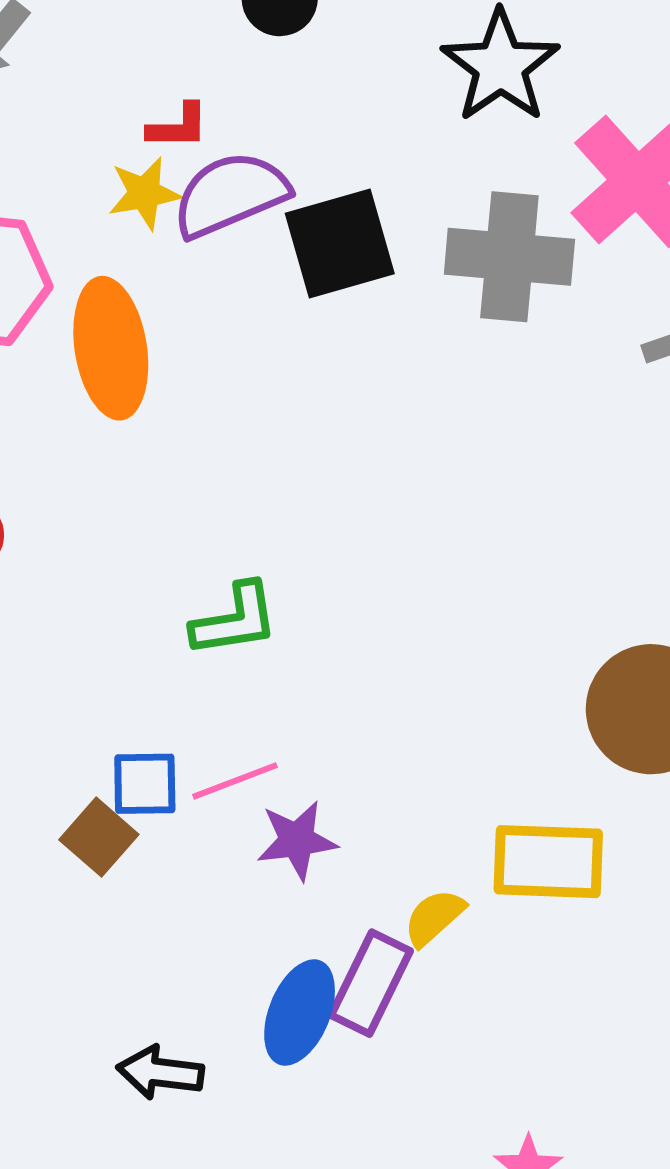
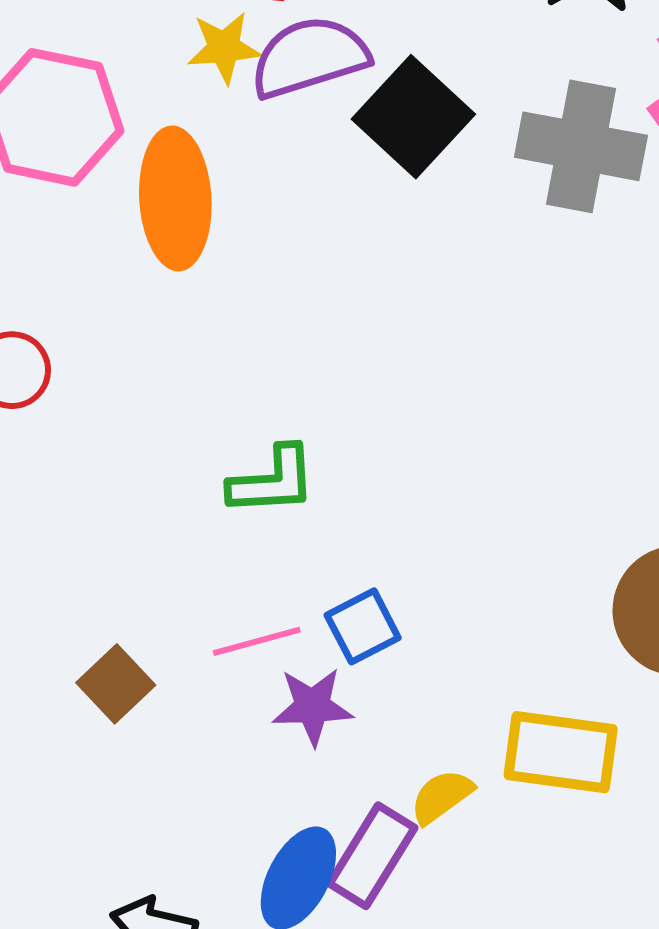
black square: (340, 243) -> (413, 117), turned -37
blue square: (145, 784) -> (363, 626), moved, turned -32

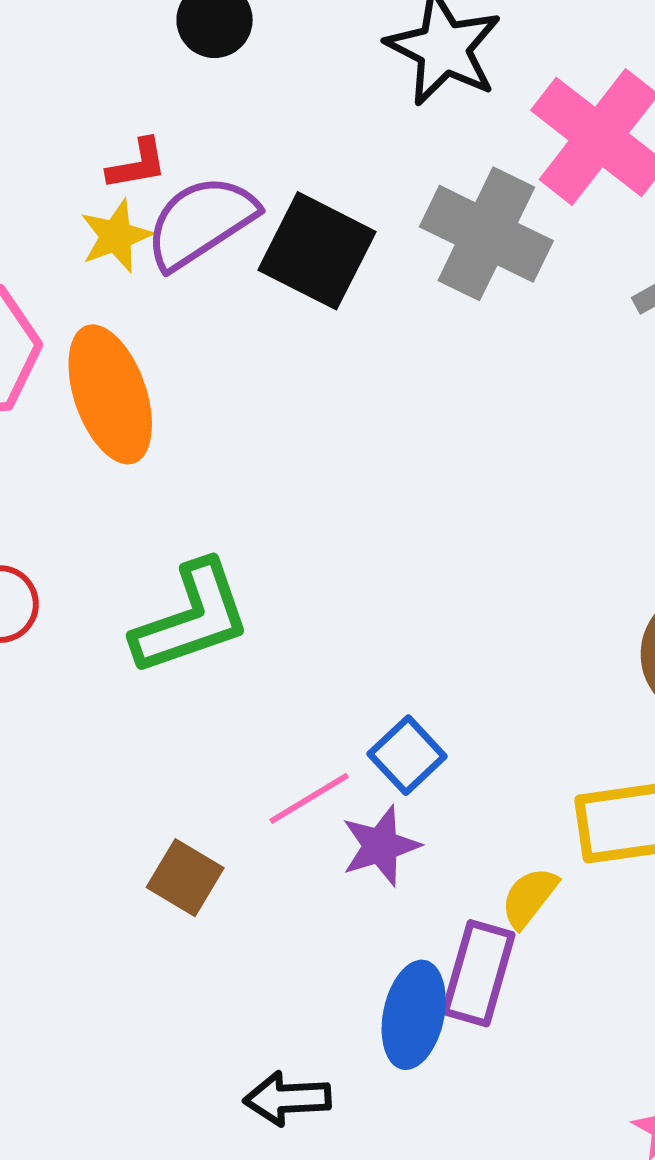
gray cross: (581, 146) -> (486, 234), turned 31
green L-shape: (272, 481) -> (192, 618), moved, size x1.4

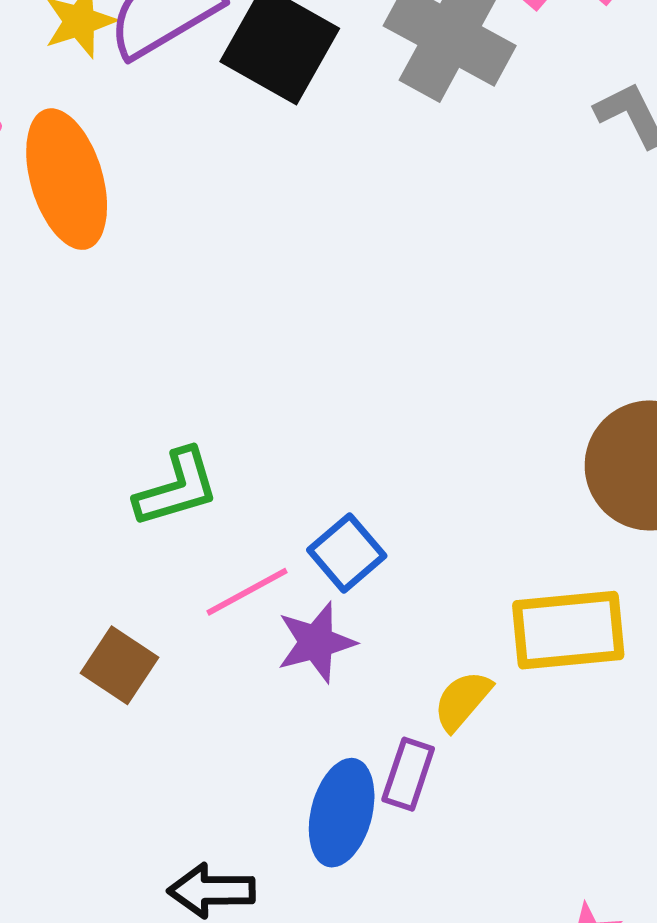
green L-shape: (192, 618) -> (177, 488), moved, size x0.7
purple rectangle: (478, 973) -> (408, 774), size x0.7

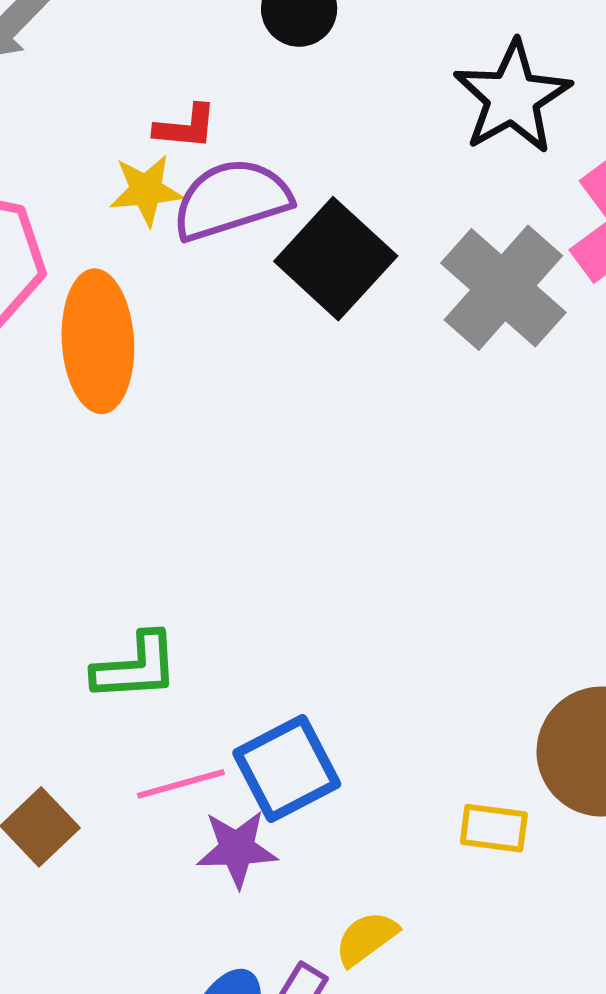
blue square: (347, 553) -> (287, 769), size x1.4
yellow rectangle: (568, 630) -> (494, 828), moved, size x0.6

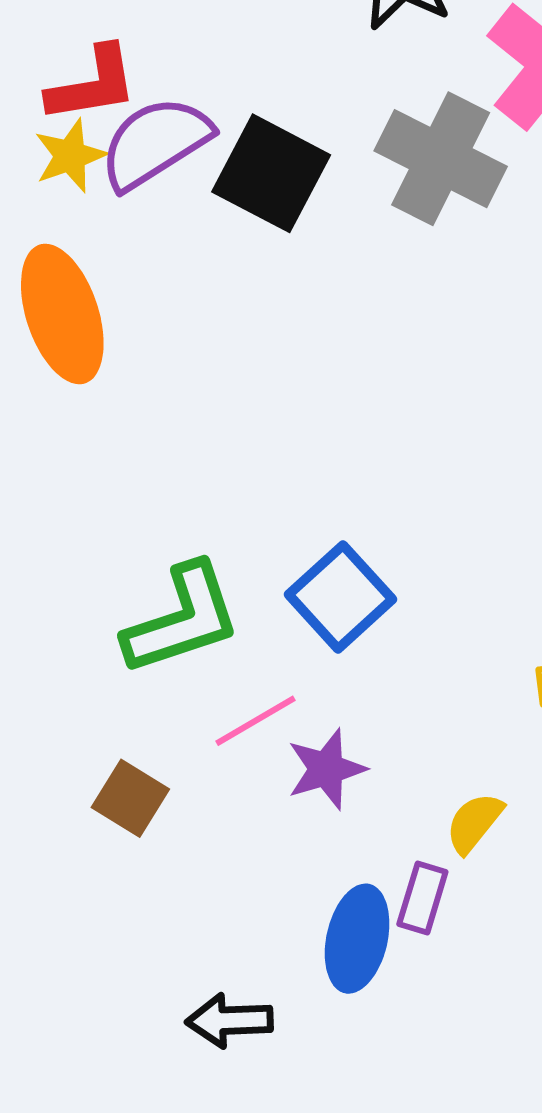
red L-shape: (186, 127) -> (92, 84), size x1.5
green L-shape: (136, 667) -> (182, 619), size x1.4
blue square: (287, 769) -> (341, 597), moved

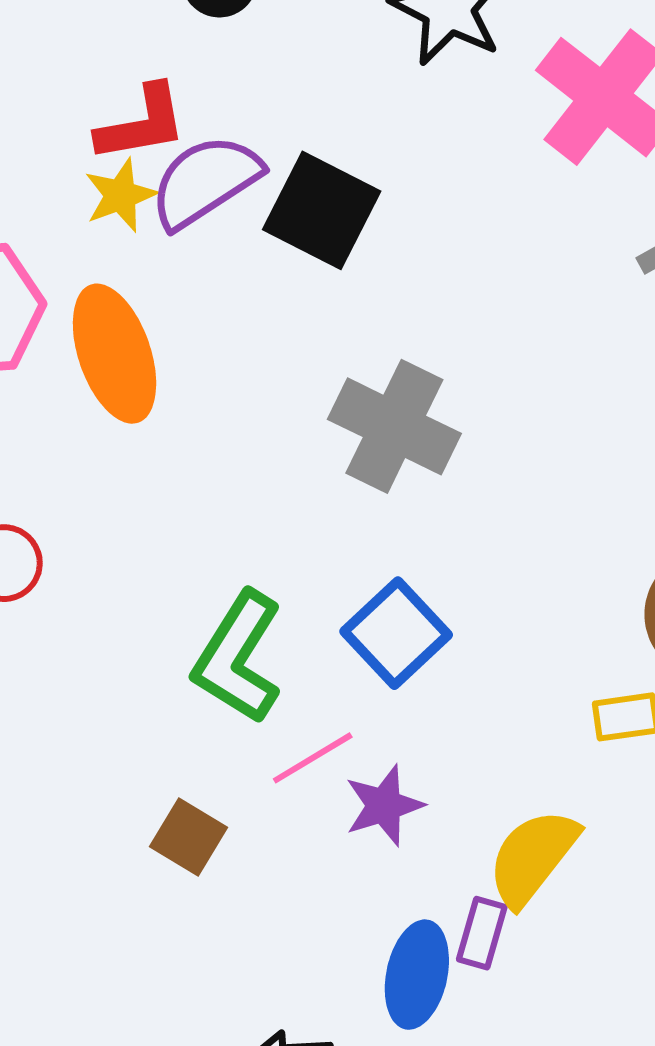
gray cross: (441, 159) -> (394, 426), moved
green L-shape: (182, 619) -> (238, 657), turned 141
yellow semicircle: (474, 823) -> (533, 857), size x1.6

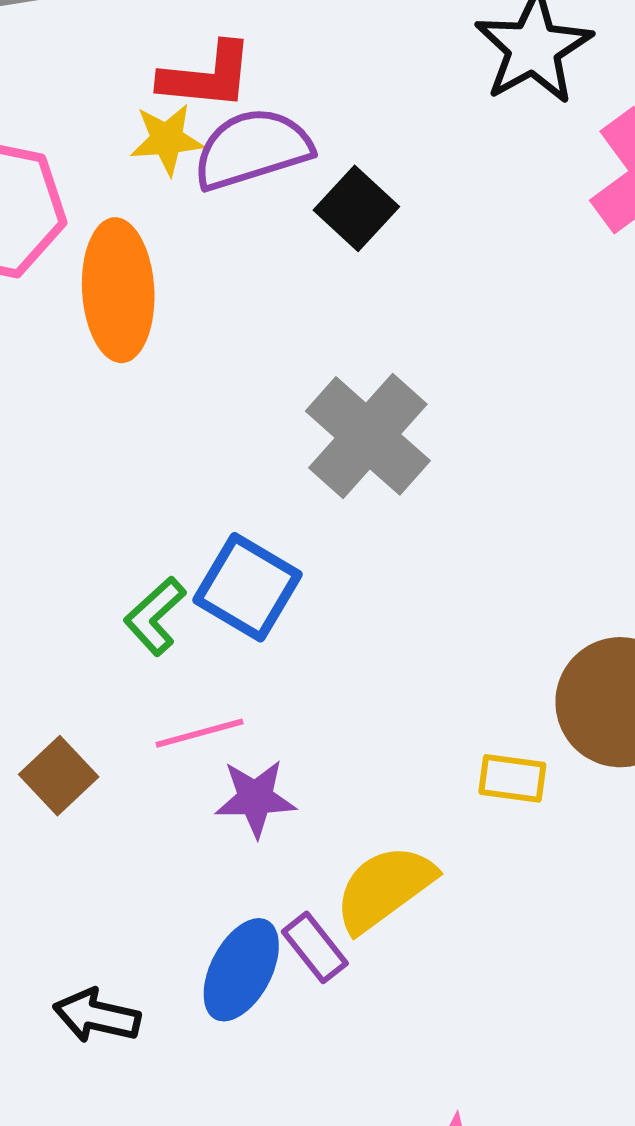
black square: (322, 210) -> (356, 208), size x0.7
blue square: (396, 633) -> (248, 587), moved, turned -32
green L-shape: (238, 657) -> (155, 616), size x0.6
purple rectangle: (482, 933) -> (315, 947), turned -70

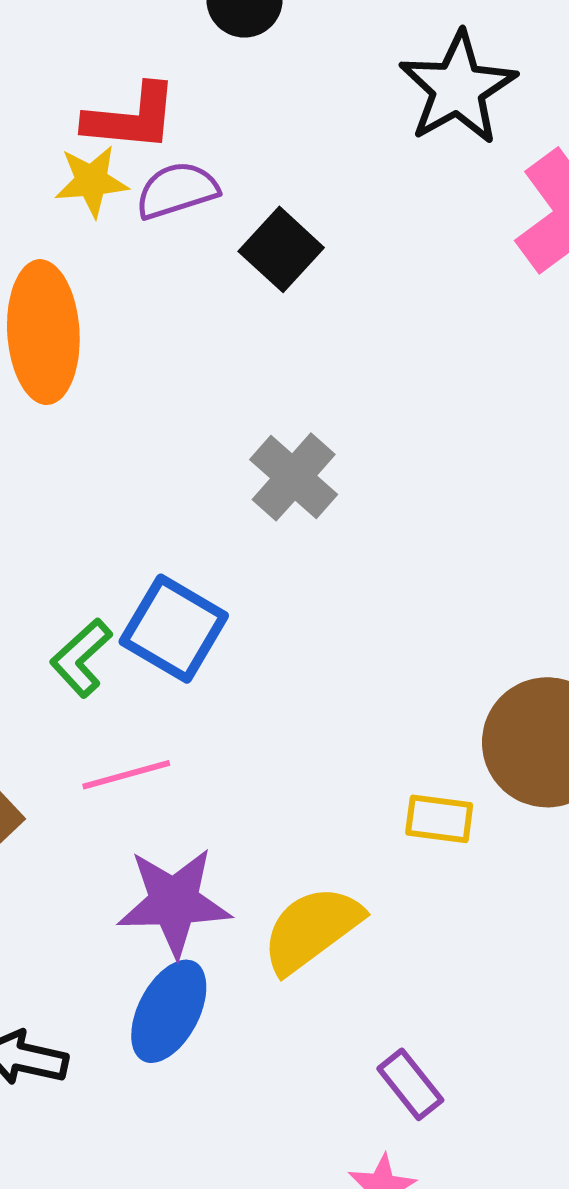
purple semicircle: (252, 149) -> (177, 190), size x0.7
gray cross: (368, 436) -> (294, 477), size x0.7
purple star: (255, 798) -> (174, 902), moved, size x1.4
purple rectangle: (315, 947) -> (410, 1084), moved

